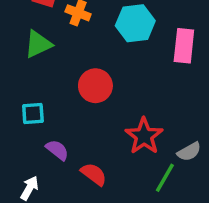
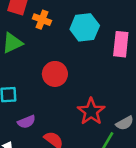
purple semicircle: (57, 150) -> (26, 122), turned 120

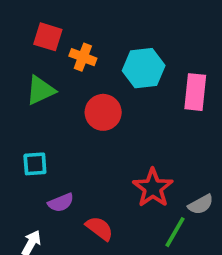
red circle: (55, 74) -> (103, 112), moved

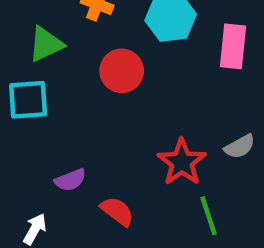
cyan square: (35, 164) -> (28, 100), moved, size x1.4
gray semicircle: (201, 204) -> (240, 147), moved
green line: (175, 232) -> (209, 216), turned -48

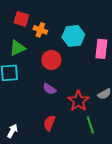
purple semicircle: (70, 180) -> (49, 89), moved, turned 56
red semicircle: (117, 211) -> (49, 123), turned -105

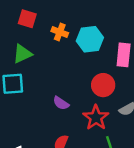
orange cross: (40, 30) -> (60, 32), moved
red circle: (51, 60) -> (103, 85), moved

